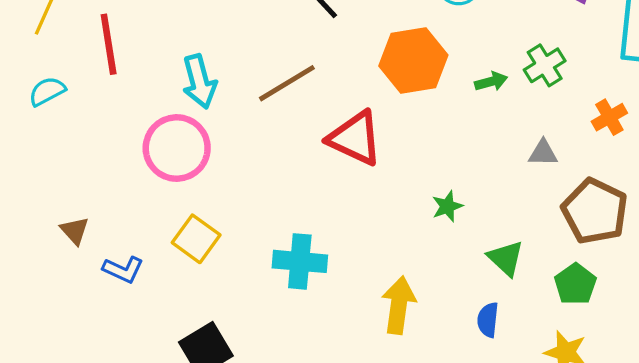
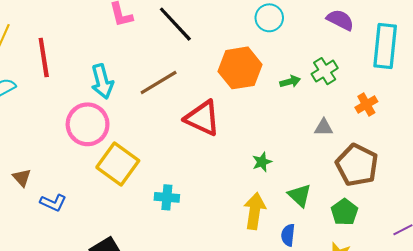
yellow square: (196, 239) -> (118, 164), moved, size x1.4
cyan cross: (300, 261) -> (167, 197), size x0.7
yellow arrow: (399, 305) -> (255, 211), moved

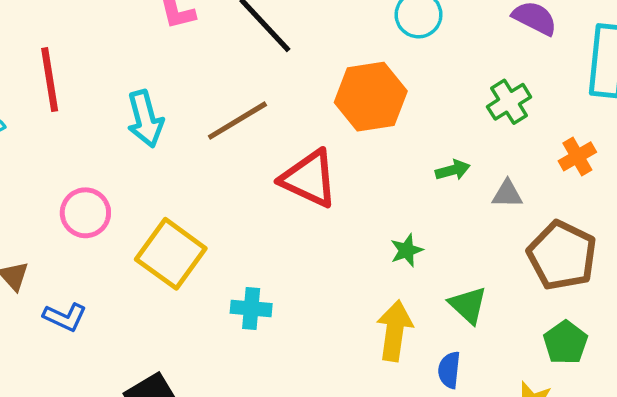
green arrow: (290, 82) -> (453, 170), moved
pink circle: (88, 124) -> (85, 213), moved, size x0.7
green pentagon: (344, 212) -> (565, 343), moved

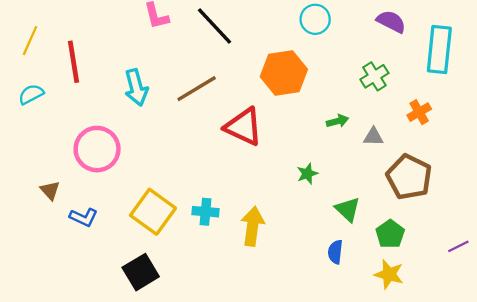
pink circle: (85, 213) -> (97, 149), size x1.4
yellow square: (171, 254) -> (153, 212), moved
yellow arrow: (395, 331) -> (253, 226), moved
green pentagon: (565, 343) -> (390, 234), moved

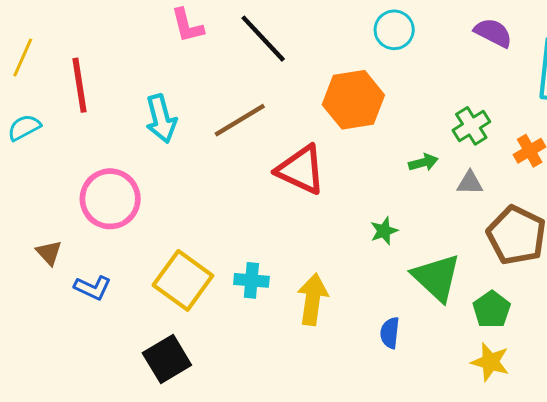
green cross: (374, 76) -> (471, 126), moved
green triangle: (348, 209) -> (436, 277), size x1.5
blue semicircle: (335, 252) -> (390, 333), moved

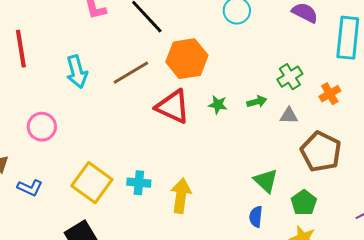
orange hexagon: (353, 100) -> (187, 59), moved
pink circle: (110, 199) -> (42, 127), size x0.7
green star: (384, 231) -> (218, 105), moved, turned 30
green triangle: (436, 277) -> (266, 181), size x0.7
blue semicircle: (390, 333) -> (256, 217), moved

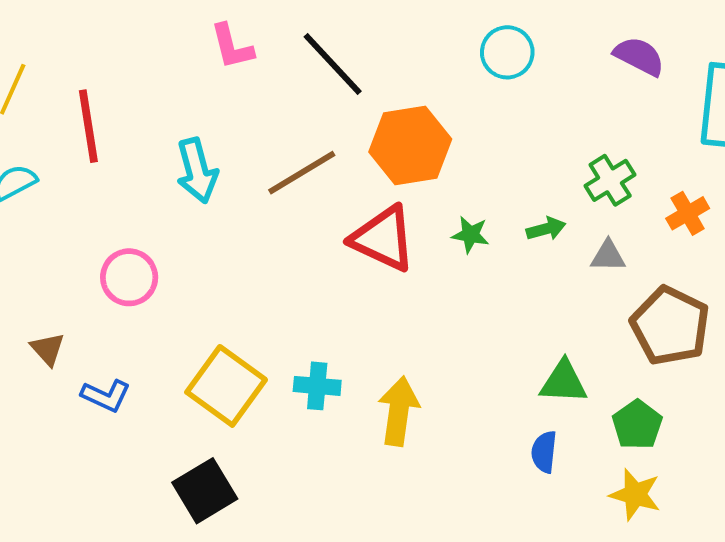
green triangle: (266, 181) -> (563, 382), turned -40

